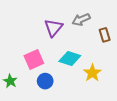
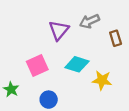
yellow star: (92, 73) -> (102, 80), turned -30
blue circle: (45, 81) -> (49, 100), moved

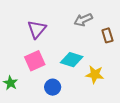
purple triangle: (59, 30) -> (37, 29), moved
blue circle: (49, 100) -> (53, 87), moved

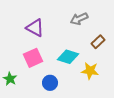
purple triangle: (37, 29) -> (35, 28), turned -42
brown rectangle: (107, 35) -> (98, 42), moved, turned 64

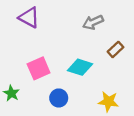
purple triangle: (35, 28) -> (29, 18), moved
yellow star: (90, 71) -> (108, 102), moved

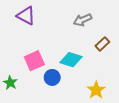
blue circle: (59, 98) -> (52, 77), moved
yellow star: (108, 102) -> (96, 90), turned 30

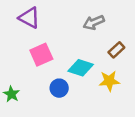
pink square: (34, 61) -> (41, 55), moved
yellow star: (96, 90) -> (109, 81), moved, turned 30

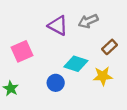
purple triangle: (29, 18) -> (58, 26), moved
pink square: (41, 55) -> (22, 51), moved

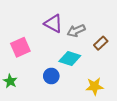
gray arrow: (88, 21) -> (76, 31), moved
yellow star: (103, 76) -> (95, 86), moved

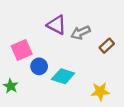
cyan diamond: (70, 59) -> (63, 76), moved
blue circle: (51, 76) -> (39, 66), moved

